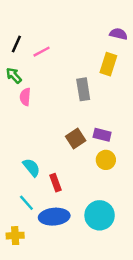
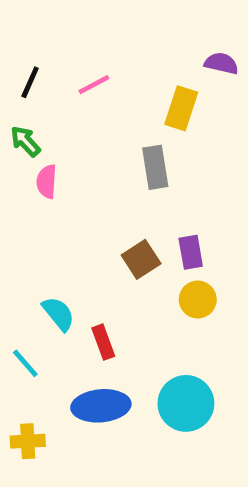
pink line: (42, 52) -> (94, 85), moved
yellow rectangle: (108, 64) -> (181, 108), moved
purple rectangle: (102, 135) -> (191, 252), turned 66
cyan line: (26, 203) -> (25, 363), moved

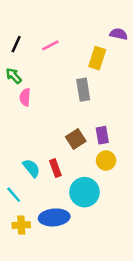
red rectangle: (103, 342) -> (55, 168), moved
cyan circle: (186, 403) -> (85, 192), moved
yellow cross: (28, 441) -> (21, 225), moved

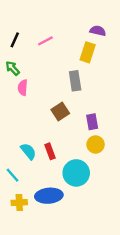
purple semicircle: (119, 34) -> (98, 31), moved
brown square: (76, 139) -> (60, 112), moved

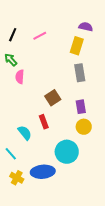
gray rectangle: (75, 81) -> (80, 73), moved
red rectangle: (50, 151) -> (44, 122), moved
yellow cross: (19, 203) -> (17, 178), turned 32

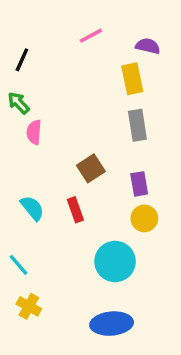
pink line: (40, 36) -> (91, 36), moved
yellow rectangle: (77, 46) -> (132, 79), turned -30
cyan semicircle: (25, 133) -> (32, 208), moved
blue ellipse: (43, 172) -> (112, 324), moved

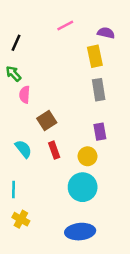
brown square: (91, 168) -> (47, 120), moved
yellow circle: (144, 218) -> (87, 156), moved
cyan line: (18, 265) -> (13, 190), turned 42

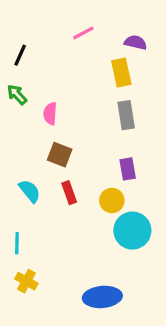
pink semicircle: (25, 95) -> (50, 114), moved
brown square: (47, 120) -> (60, 155), turned -36
cyan circle: (83, 187) -> (132, 231), moved

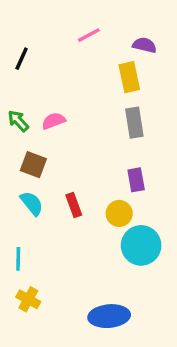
green arrow: (17, 95) -> (18, 121), moved
pink semicircle: (50, 114) -> (54, 121), turned 65
brown square: (60, 155) -> (33, 165), moved

